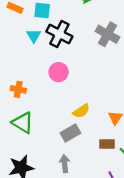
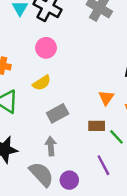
yellow semicircle: (81, 111) -> (42, 83), moved

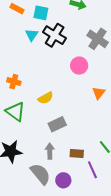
pink circle: (46, 48) -> (79, 66), moved
orange triangle: (106, 98) -> (99, 93), moved
brown rectangle: (97, 126) -> (77, 154), moved

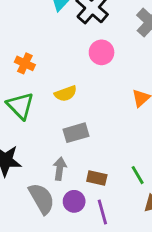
pink circle: (79, 66) -> (102, 52), moved
purple line: (92, 170) -> (102, 212), moved
purple circle: (63, 180) -> (74, 201), moved

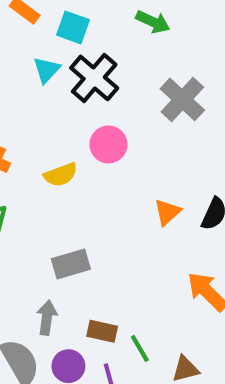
yellow semicircle: (66, 94) -> (61, 175), moved
green line: (138, 175) -> (140, 348), moved

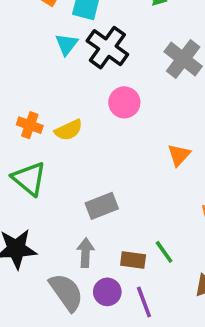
yellow semicircle: (61, 175) -> (69, 130), moved
green line: (140, 348) -> (164, 252), moved

